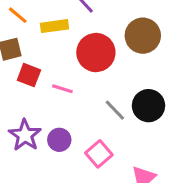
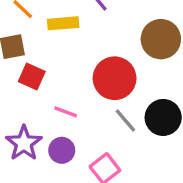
red circle: (96, 53) -> (115, 78), moved
pink line: (62, 89) -> (66, 112), moved

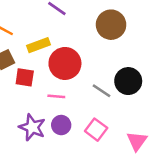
yellow rectangle: (63, 23) -> (38, 45), moved
red circle: (115, 78) -> (65, 63), moved

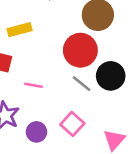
red circle: (65, 63) -> (80, 50), moved
purple circle: (61, 125) -> (36, 132), moved

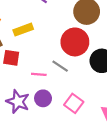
gray line: (82, 84) -> (60, 66), moved
purple circle: (36, 132) -> (43, 98), moved

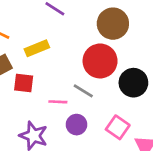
purple circle: (43, 98) -> (77, 125), moved
pink square: (74, 103) -> (118, 127), moved

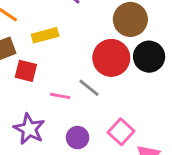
black circle: (133, 83) -> (149, 57), moved
purple circle: (77, 125) -> (78, 138), moved

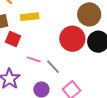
gray line: (89, 88) -> (53, 67), moved

